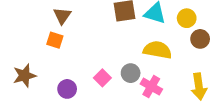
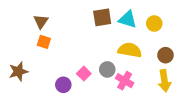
brown triangle: (62, 16) -> (41, 21), moved
brown circle: (200, 39) -> (165, 55), moved
purple circle: (67, 89) -> (63, 85), moved

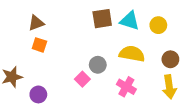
brown triangle: (41, 21) -> (36, 23), turned 35
gray circle: (107, 69) -> (98, 65), moved
purple circle: (63, 85) -> (38, 94), moved

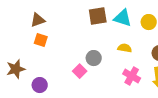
yellow semicircle: (132, 54) -> (125, 48), size x0.6
pink cross: (126, 87) -> (132, 76), moved

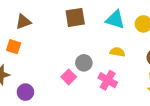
brown square: (98, 16) -> (75, 17), moved
orange square: (41, 40) -> (14, 47), moved
pink cross: (132, 76) -> (108, 80), moved

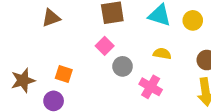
orange square: (14, 47) -> (64, 74), moved
pink square: (69, 77) -> (105, 46), moved

